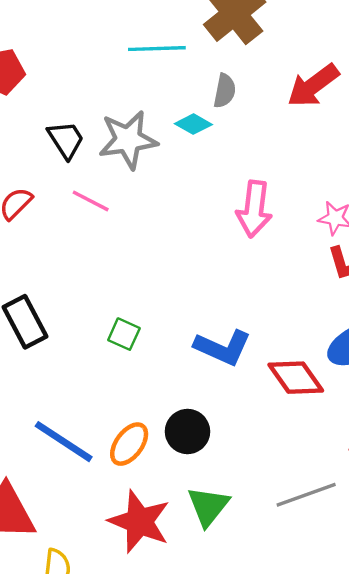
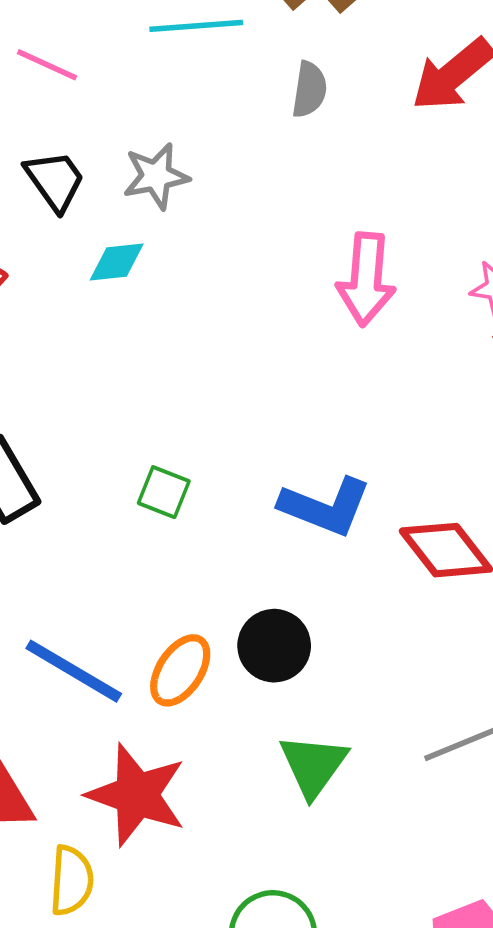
cyan diamond: (193, 124) -> (117, 262), moved, turned -33
gray star: (128, 140) -> (156, 176), size x0.7
pink line: (91, 201) -> (47, 65), moved
red star: (139, 522) -> (137, 795), moved

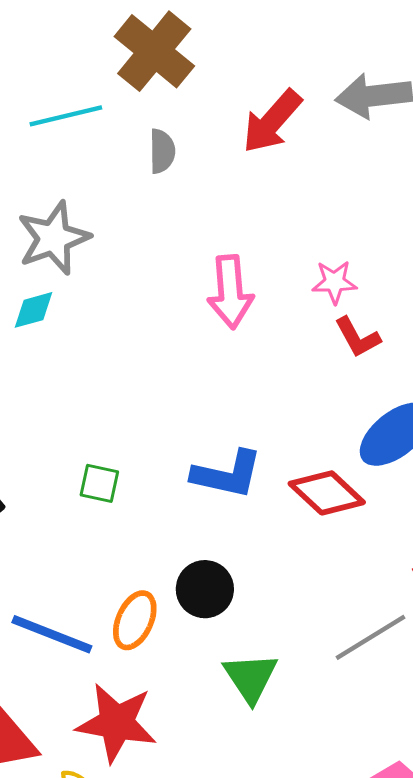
gray star: (156, 176) -> (53, 238), size x1.4

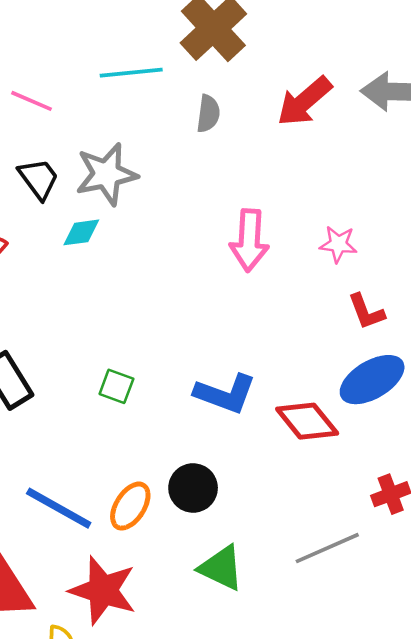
red L-shape: (357, 337) -> (366, 312), moved
green triangle: (251, 678) -> (221, 568), turned -39

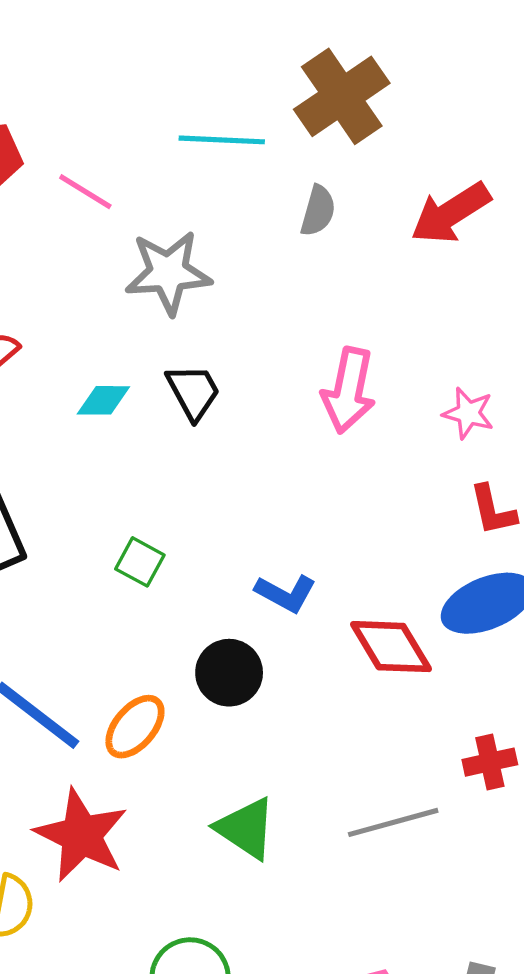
pink line: (31, 101) -> (85, 192), moved
black trapezoid: (39, 179) -> (193, 392), moved
cyan diamond: (81, 232) -> (103, 400), moved
blue L-shape: (225, 394) -> (286, 593), size x0.7
black circle: (193, 488) -> (229, 673), moved

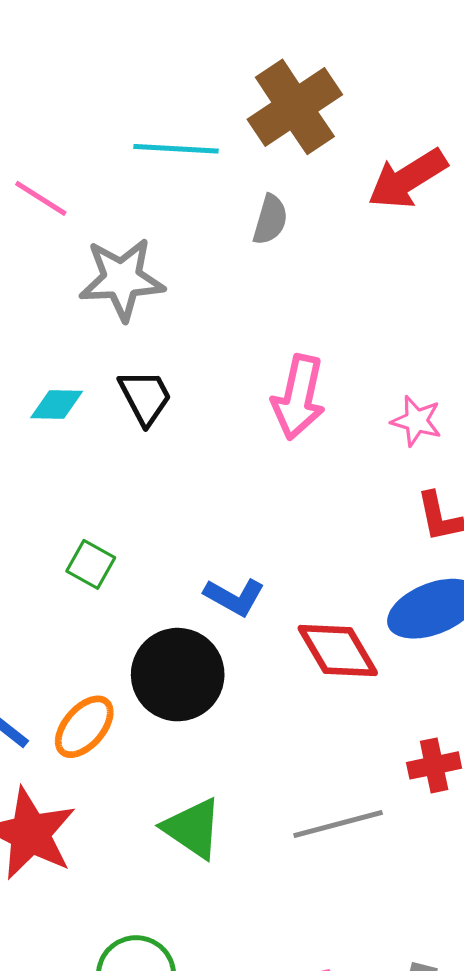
red arrow: (451, 213) -> (407, 179), moved
black circle: (229, 673) -> (178, 675), size x1.4

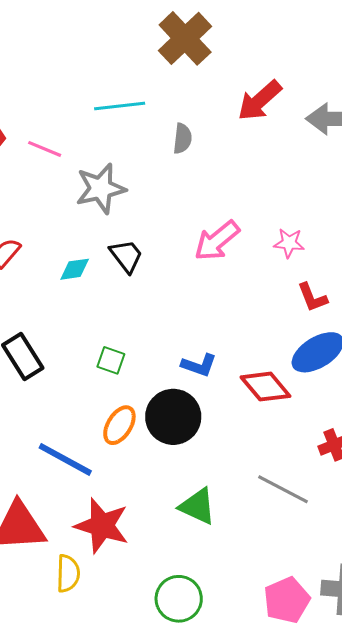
brown cross: (295, 107) -> (185, 38), moved
pink arrow: (298, 397) -> (217, 241), turned 48
orange ellipse: (84, 727) -> (119, 425), moved
gray line: (338, 824) -> (283, 489), turned 52

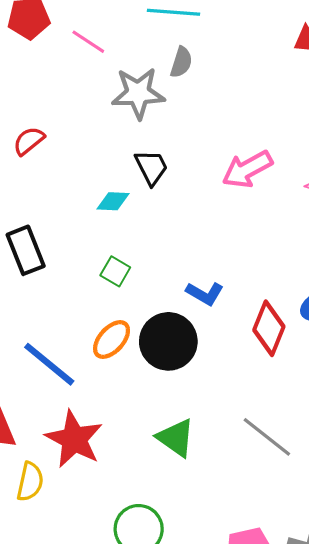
gray semicircle: (182, 139) -> (181, 62), moved
cyan diamond: (75, 269) -> (113, 201), moved
red diamond: (266, 387) -> (269, 328), turned 51

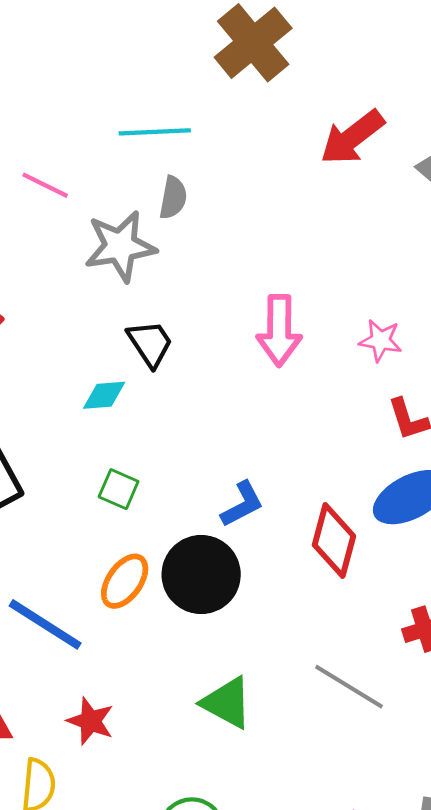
pink arrow: (247, 169) -> (279, 331), turned -54
blue L-shape: (205, 293) -> (242, 504), turned -51
red star: (74, 439) -> (90, 721), size x0.6

